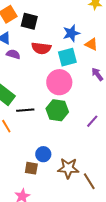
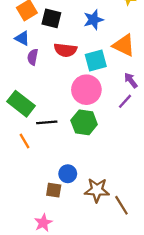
blue star: (71, 33) -> (93, 20), moved
orange triangle: (91, 44) -> (124, 45), size x1.5
purple semicircle: (13, 54) -> (33, 57), turned -96
purple line: (92, 121) -> (125, 101), moved

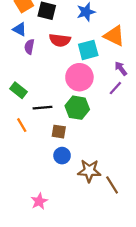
green rectangle: (21, 104) -> (18, 90), size x0.7
brown square: (54, 190) -> (59, 132), moved

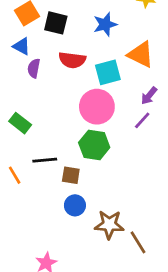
purple arrow: (121, 68) -> (149, 96), turned -104
black line: (42, 108) -> (45, 160), moved
orange line: (22, 125) -> (15, 175), moved

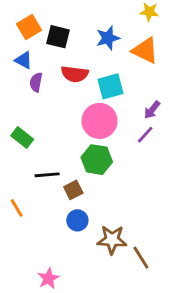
orange triangle: (141, 55) -> (145, 50), moved
orange line: (15, 175) -> (17, 208), moved
brown square: (71, 175) -> (73, 190), turned -36

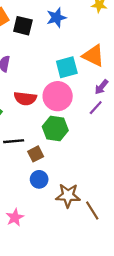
blue star: (108, 38) -> (56, 18), moved
orange triangle: (145, 50) -> (93, 56), moved
red semicircle: (75, 74) -> (25, 98), moved
pink star: (48, 278) -> (15, 217), moved

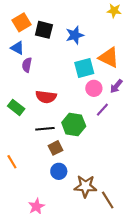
blue star: (56, 18) -> (75, 35), moved
pink circle: (58, 96) -> (94, 88), moved, size x0.6
purple line: (96, 108) -> (102, 110), moved
black line: (14, 141) -> (45, 129), moved

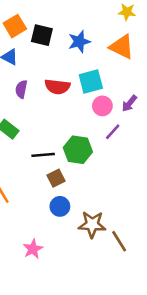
orange triangle: (109, 57) -> (122, 47), moved
purple semicircle: (27, 65) -> (21, 89), moved
red semicircle: (46, 97) -> (57, 87), moved

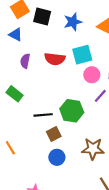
brown star: (92, 224) -> (93, 149), moved

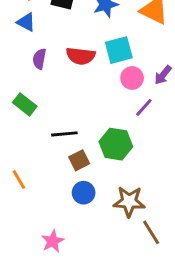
green hexagon: (72, 111) -> (116, 144), moved
brown star: (93, 149) -> (129, 202), moved

